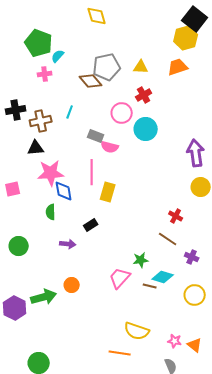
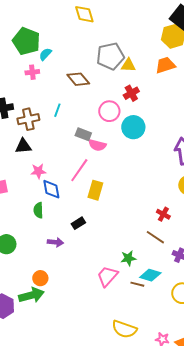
gray pentagon: (107, 67) -> (110, 56), moved
pink line: (92, 172) -> (79, 170), turned 35
pink star: (51, 173) -> (38, 171), size x0.6
orange circle: (72, 285) -> (40, 278), moved

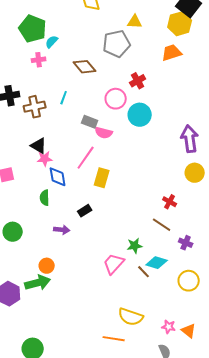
yellow triangle: (128, 65) -> (135, 22), moved
black triangle: (23, 146) -> (39, 146), moved, turned 36
brown line: (137, 284) -> (144, 272), turned 32

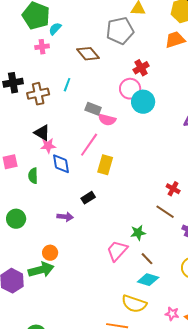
pink circle: (116, 99) -> (130, 89), moved
green semicircle: (45, 198) -> (33, 176), moved
cyan diamond: (157, 263) -> (148, 280), moved

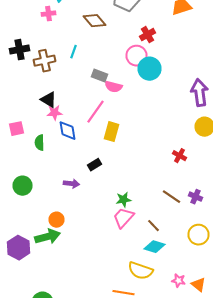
brown line: (165, 212) -> (172, 197), moved
green star: (138, 233) -> (124, 200), moved

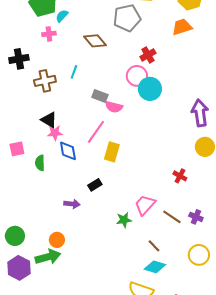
black cross: (20, 50) -> (19, 59), moved
green circle: (22, 186) -> (15, 236), moved
pink trapezoid: (124, 218) -> (145, 205), moved

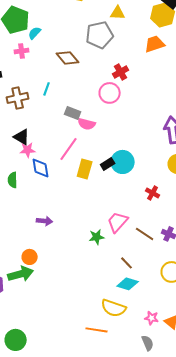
cyan circle: (150, 89) -> (123, 162), moved
black rectangle: (95, 185) -> (108, 164), moved

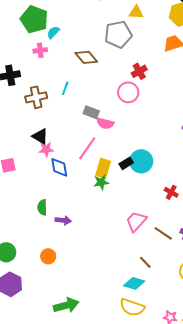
green semicircle: (13, 180) -> (42, 207), moved
green star: (97, 237) -> (101, 182), moved
green arrow: (21, 274) -> (66, 305), moved
cyan diamond: (128, 284) -> (134, 283), moved

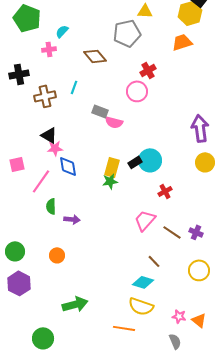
green pentagon: (34, 19) -> (27, 18), moved
pink line: (87, 148) -> (41, 181), moved
red cross: (171, 192) -> (165, 191), moved, turned 32

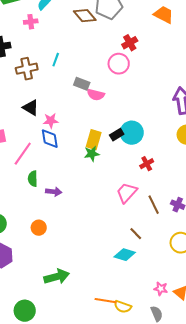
orange trapezoid: (182, 42) -> (164, 15), turned 45
brown diamond: (95, 56) -> (85, 16), moved
pink star: (55, 148) -> (51, 121), moved
brown line: (172, 232) -> (154, 205), turned 30
yellow semicircle: (141, 306) -> (123, 307), moved, size x0.7

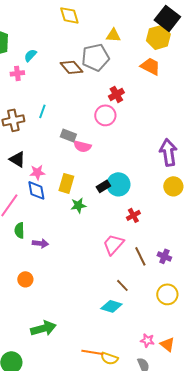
yellow rectangle: (94, 140) -> (66, 183), moved

